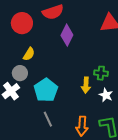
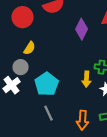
purple diamond: (67, 35) -> (82, 29), moved

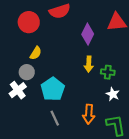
yellow arrow: (87, 79) -> (89, 64), moved
orange arrow: (83, 120) -> (89, 114), moved

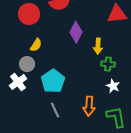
purple diamond: (88, 34) -> (76, 32), moved
yellow arrow: (89, 64) -> (98, 46), moved

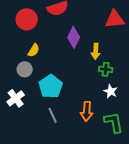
white cross: (18, 82) -> (16, 98), moved

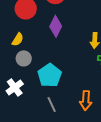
purple diamond: (74, 37) -> (56, 26), moved
yellow semicircle: (34, 50) -> (18, 39), moved

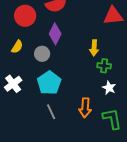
gray circle: (24, 58) -> (42, 54), moved
white cross: (15, 87) -> (13, 84), moved

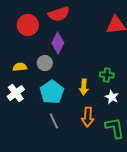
yellow semicircle: (17, 47) -> (20, 67), moved, turned -128
yellow arrow: (94, 48) -> (84, 87), moved

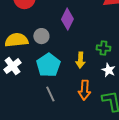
purple diamond: (58, 43) -> (67, 19), moved
yellow semicircle: (20, 67) -> (16, 40), size x1.6

